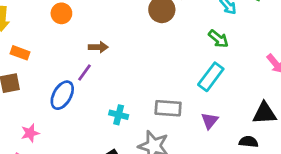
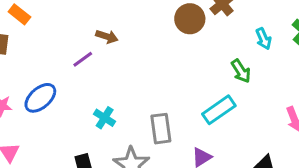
blue ellipse: (62, 95) -> (40, 98), moved
gray rectangle: (168, 108) -> (161, 129), turned 60

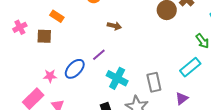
purple line: (83, 59) -> (99, 55), moved
cyan cross: (105, 118) -> (117, 78), size x1.5

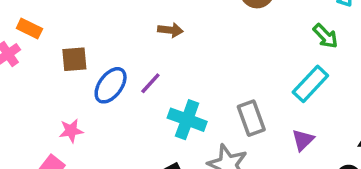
orange rectangle: (57, 16) -> (29, 29), moved
brown square: (44, 36) -> (74, 59), moved
blue ellipse: (75, 69) -> (111, 85), moved

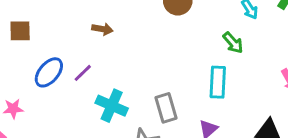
brown square: (74, 59) -> (20, 31), moved
cyan rectangle: (310, 84) -> (218, 82), turned -44

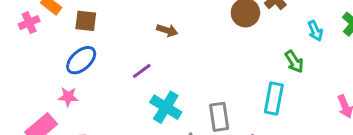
blue ellipse: (49, 72) -> (81, 60), moved

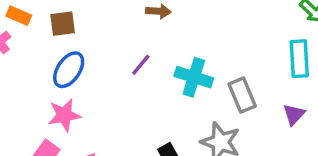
pink star: (68, 97) -> (64, 115), size x1.4
cyan cross: (166, 107) -> (194, 77), moved

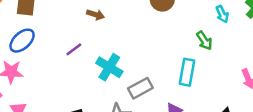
gray rectangle: (242, 95) -> (140, 88), turned 70

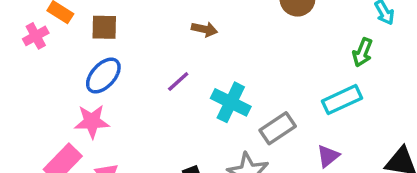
green arrow: (204, 41) -> (362, 52), turned 60
cyan rectangle: (187, 72) -> (342, 100), turned 60

